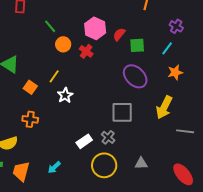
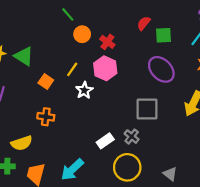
pink hexagon: (95, 28) -> (105, 68), moved
gray triangle: (141, 163) -> (170, 174), moved, turned 40
cyan arrow: (54, 167) -> (72, 170), size x1.6

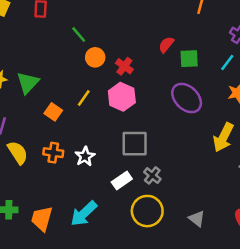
green triangle: (24, 56) -> (28, 83), turned 40
white star: (84, 90) -> (85, 156), moved
gray square: (147, 109) -> (135, 144), moved
yellow semicircle: (22, 143) -> (18, 153), moved, turned -105

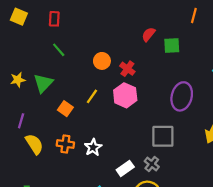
green line: (79, 34) -> (59, 50), moved
red semicircle: (166, 45) -> (148, 34), moved
green square: (189, 59) -> (172, 45), moved
purple ellipse: (187, 98) -> (182, 96), turned 60
gray square: (135, 144) -> (163, 136), moved

